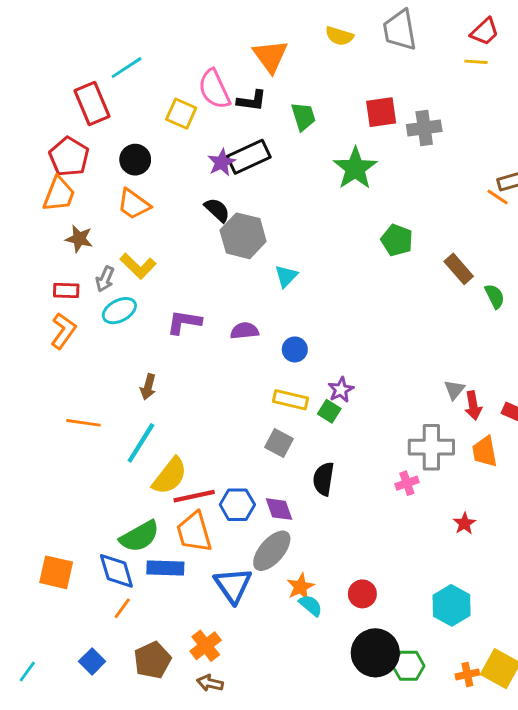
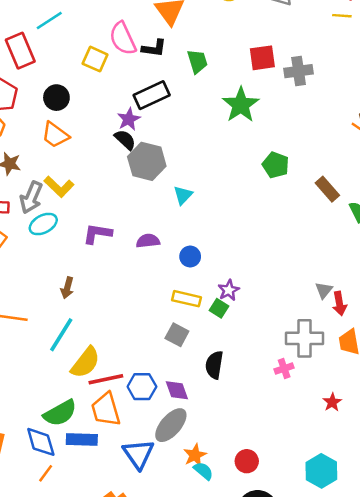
purple star: (221, 162) -> (129, 119), moved
gray arrow: (105, 279) -> (31, 198), size x1.5

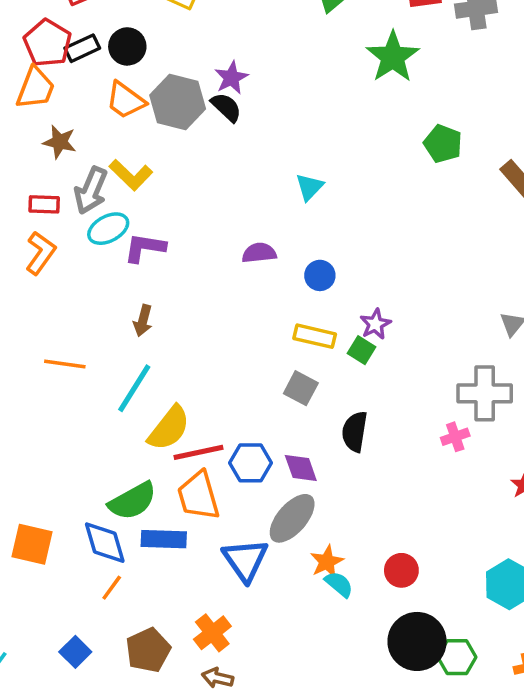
black rectangle: (152, 95) -> (82, 48), moved, size x0.7
gray hexagon: (147, 161) -> (178, 102), moved
purple L-shape: (97, 234) -> (145, 248), moved

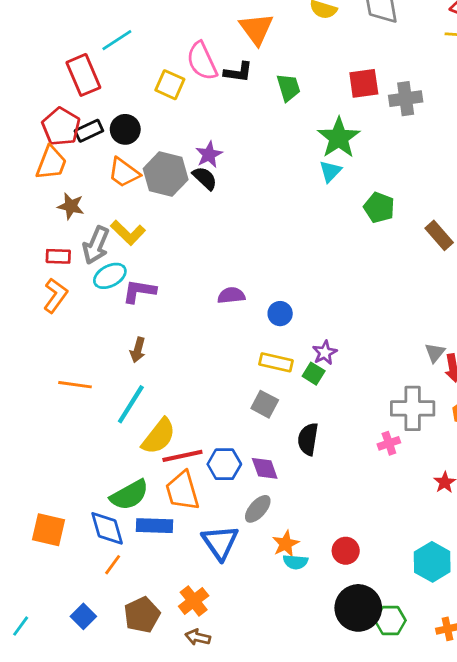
cyan triangle: (309, 187) -> (330, 171), moved
gray ellipse: (292, 518) -> (258, 509), size x0.7
cyan semicircle: (339, 584) -> (295, 562), turned 145

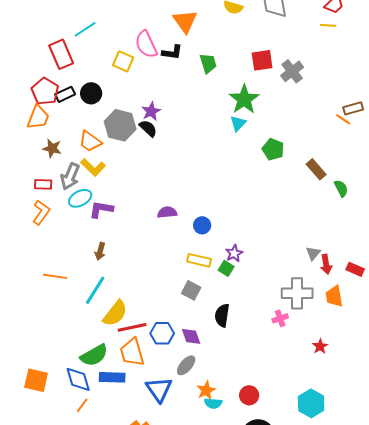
gray cross: (406, 99) -> (292, 71), turned -30
orange trapezoid: (124, 173) -> (90, 141), moved

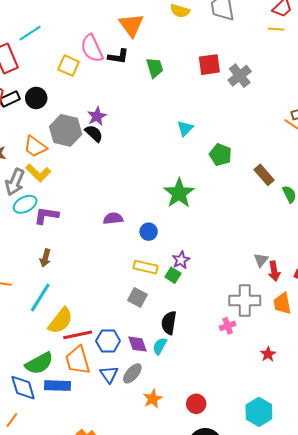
green star: (244, 99) -> (179, 193), moved
blue triangle: (159, 389) -> (109, 374), moved, size x0.7
cyan semicircle: (213, 403) -> (160, 346), moved, turned 114
orange line: (82, 405) -> (12, 420), moved

